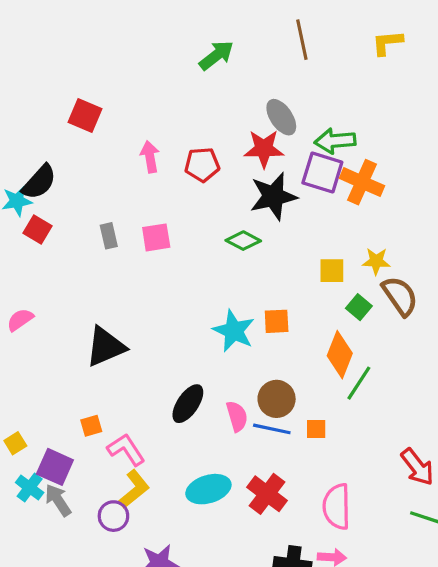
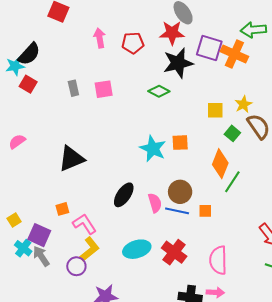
green arrow: (335, 141) -> (253, 30), moved
yellow star: (376, 261) -> (243, 104), turned -30

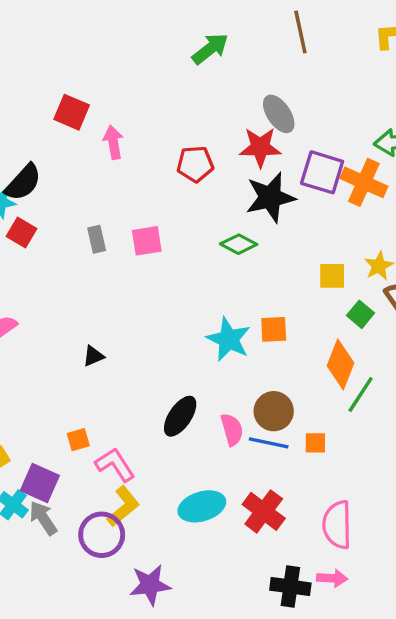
pink arrow: (100, 38) -> (113, 142), moved
black triangle: (71, 159) -> (93, 356), size x0.5
purple circle: (76, 266) -> (102, 535), size x1.4

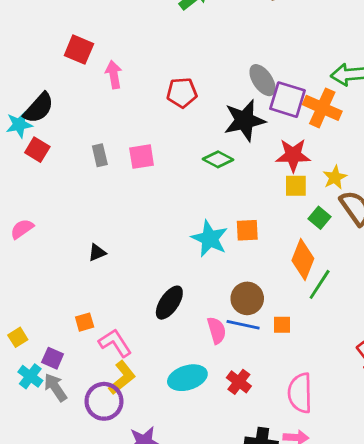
gray ellipse: (279, 114) -> (263, 80), moved
red star: (260, 147) -> (293, 155), moved
pink semicircle: (232, 430) -> (217, 330), moved
purple square: (40, 483) -> (53, 358), size x0.7
red cross: (264, 511) -> (239, 382), size x0.7

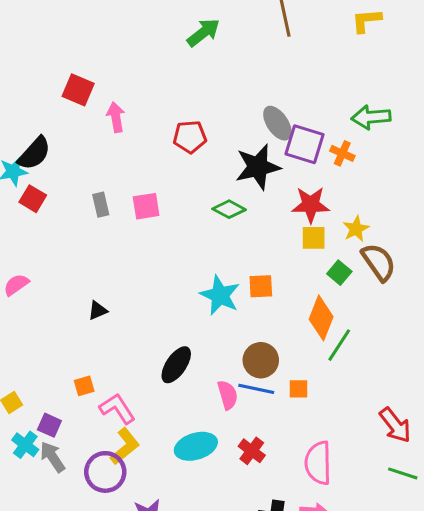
orange cross: (322, 108) -> (342, 153), size x0.6

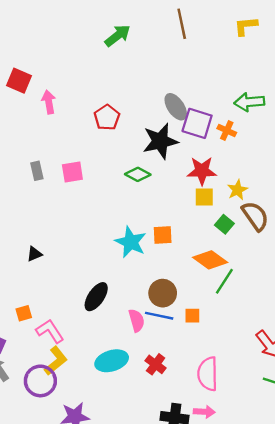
red pentagon: (190, 137) -> (107, 117), turned -30
orange diamond: (321, 318) -> (210, 260), turned -76

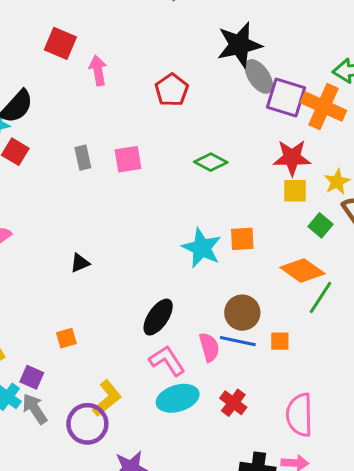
orange cross: (227, 131) -> (324, 107), size x1.8
black star: (160, 141) -> (239, 45), moved
pink L-shape: (50, 331) -> (167, 361), moved

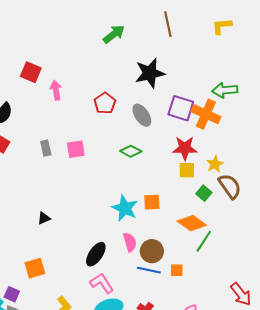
gray ellipse: (259, 76) -> (142, 115), moved
orange square: (66, 338) -> (35, 268), size x1.5
pink semicircle: (209, 347) -> (130, 242), moved

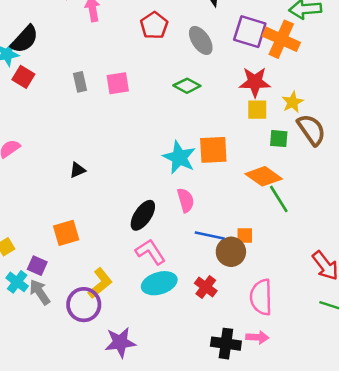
green square: (204, 193) -> (279, 139), turned -35
orange square: (152, 202) -> (213, 150), size x1.4
green line: (204, 241) -> (279, 199), turned -65
brown circle: (152, 251) -> (231, 252), moved

